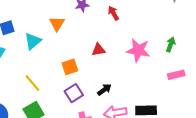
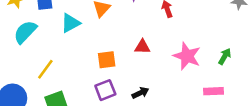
pink rectangle: (176, 75) -> (213, 91), moved
yellow line: (32, 83) -> (45, 69), moved, turned 66

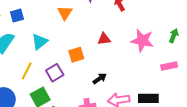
cyan triangle: (71, 23) -> (40, 42), moved
purple square: (105, 90) -> (55, 73), moved
black arrow: (140, 93) -> (100, 79), moved

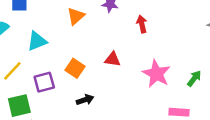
orange square: (76, 55) -> (75, 68), turned 35
black arrow: (100, 79) -> (85, 100), moved

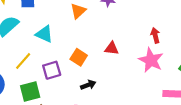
red arrow: (142, 24) -> (155, 35), moved
cyan triangle: (37, 41) -> (44, 34), turned 48

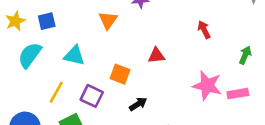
pink star: (151, 60) -> (207, 86), moved
purple square: (52, 70) -> (92, 96), turned -36

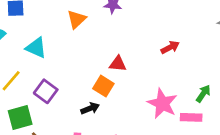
red arrow: (204, 30) -> (170, 47), turned 78
green arrow: (245, 55) -> (203, 94), moved
orange square: (120, 74) -> (103, 86), moved

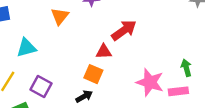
red arrow: (170, 47) -> (124, 30), moved, size x1.5
cyan triangle: (36, 48) -> (26, 48), turned -30
green arrow: (203, 94) -> (186, 68), turned -42

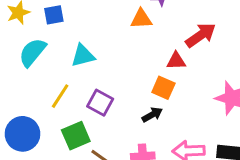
orange triangle: (60, 16) -> (141, 19), moved, turned 48

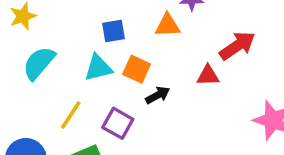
blue square: (54, 15) -> (114, 31), moved
orange square: (163, 88) -> (137, 69), moved
black arrow: (152, 115) -> (158, 95), moved

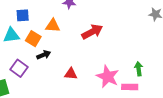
orange triangle: (167, 25) -> (53, 26), moved
red triangle: (208, 76) -> (71, 74), moved

